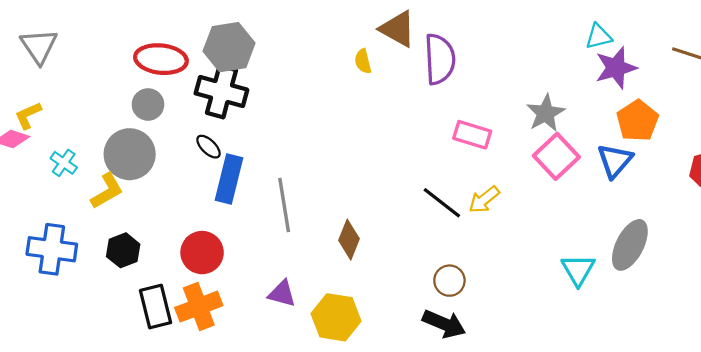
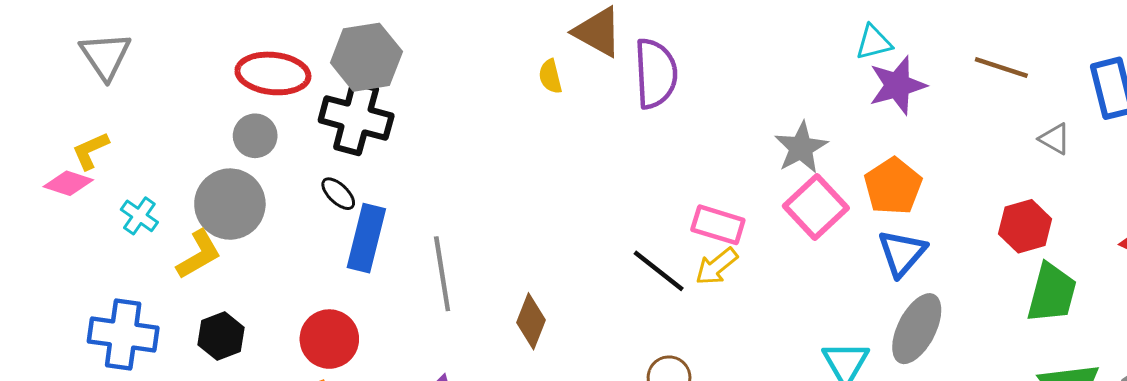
orange pentagon: (637, 121) -> (893, 186), moved
pink rectangle: (472, 135) -> (718, 225), moved
blue triangle: (615, 161) -> (902, 253), moved

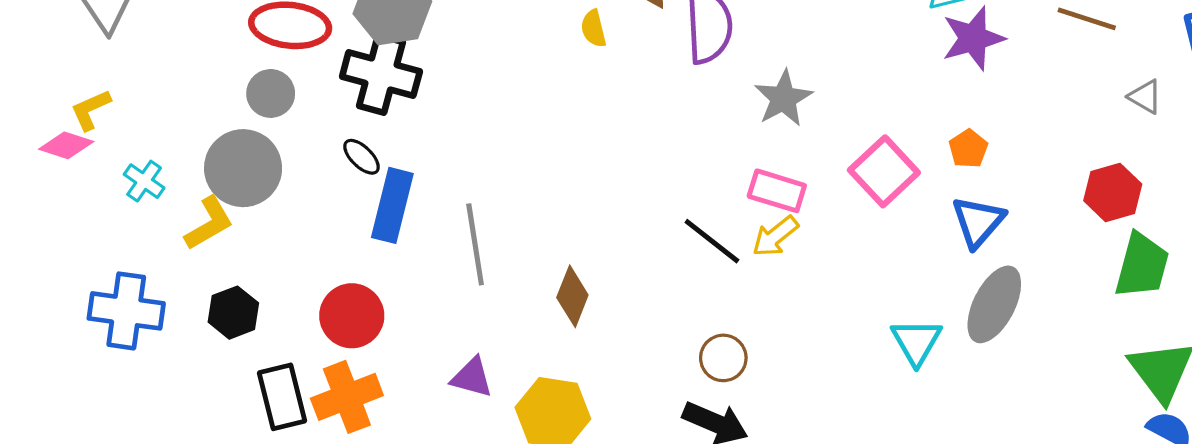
gray star: (801, 148) -> (783, 98), moved
orange pentagon: (893, 186) -> (968, 149), size x0.6

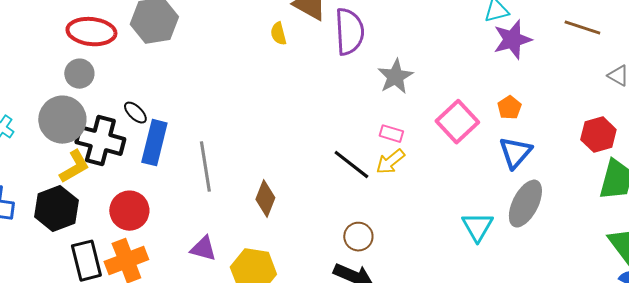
black cross: (381, 74) -> (100, 141), moved
pink rectangle: (777, 191) -> (391, 134), size x0.7
yellow L-shape: (209, 223) -> (74, 167), moved
black hexagon: (233, 313) -> (56, 209), size x1.4

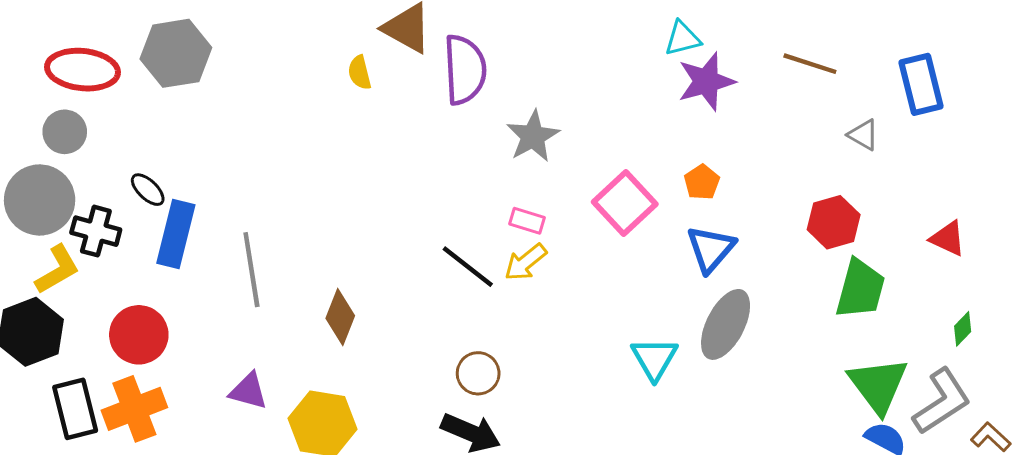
black cross: (100, 141) -> (96, 231), size x0.7

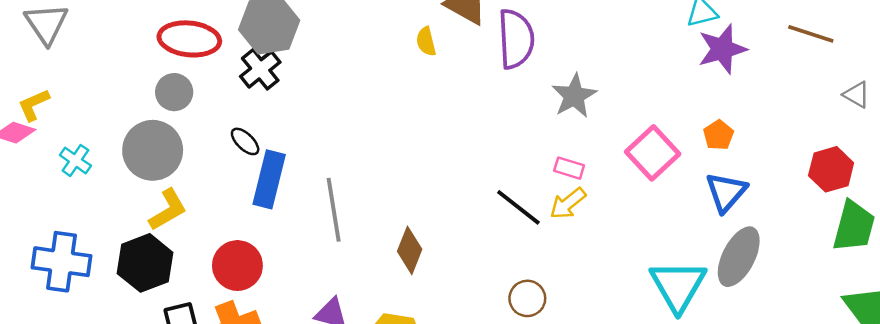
black cross: (96, 231) -> (260, 69), moved, turned 36
cyan triangle: (654, 359) -> (678, 286), size x1.4

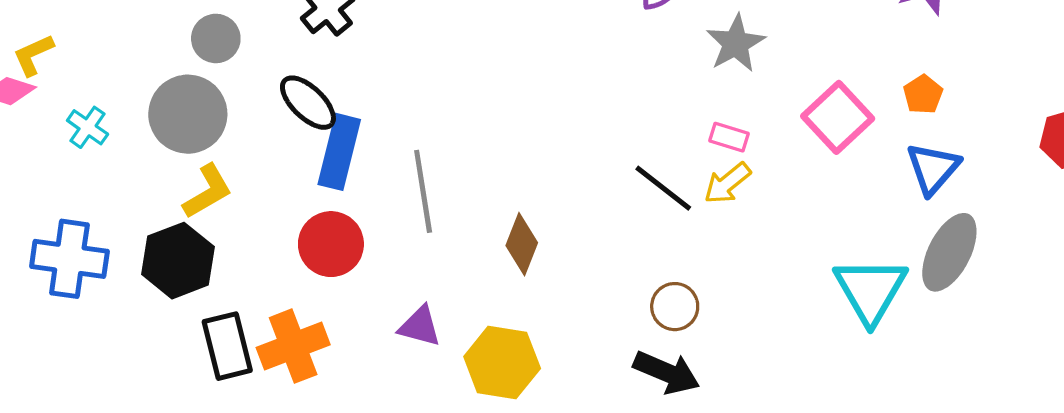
black ellipse: (245, 141) -> (308, 103), size x1.5
red circle: (237, 266) -> (331, 244), moved

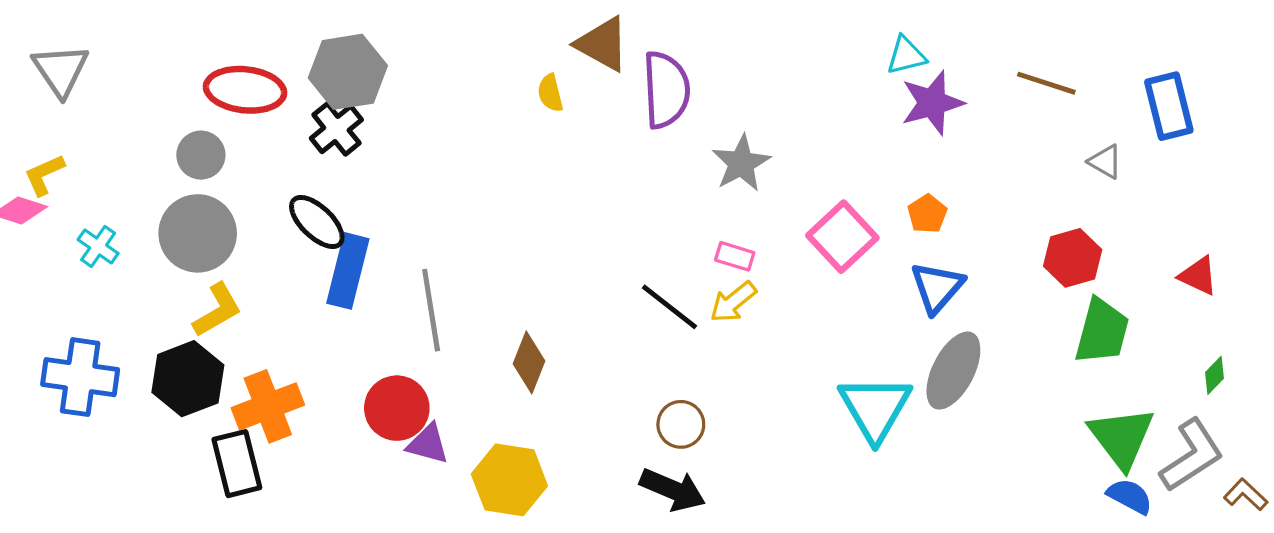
gray circle: (216, 38) -> (201, 155), moved
red circle: (331, 244) -> (397, 408), moved
orange cross: (293, 346) -> (268, 406), moved

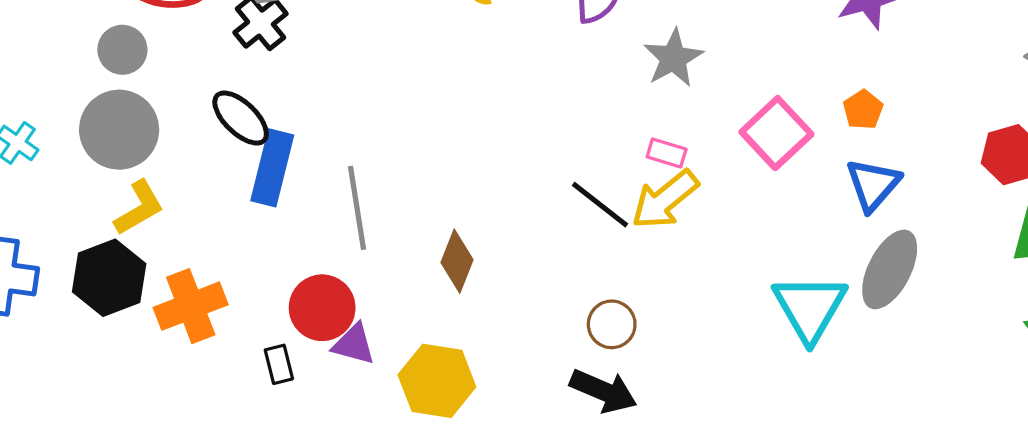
yellow arrow: (733, 302) -> (665, 200), size x1.4
black rectangle: (237, 464) -> (279, 364), moved, size x0.6

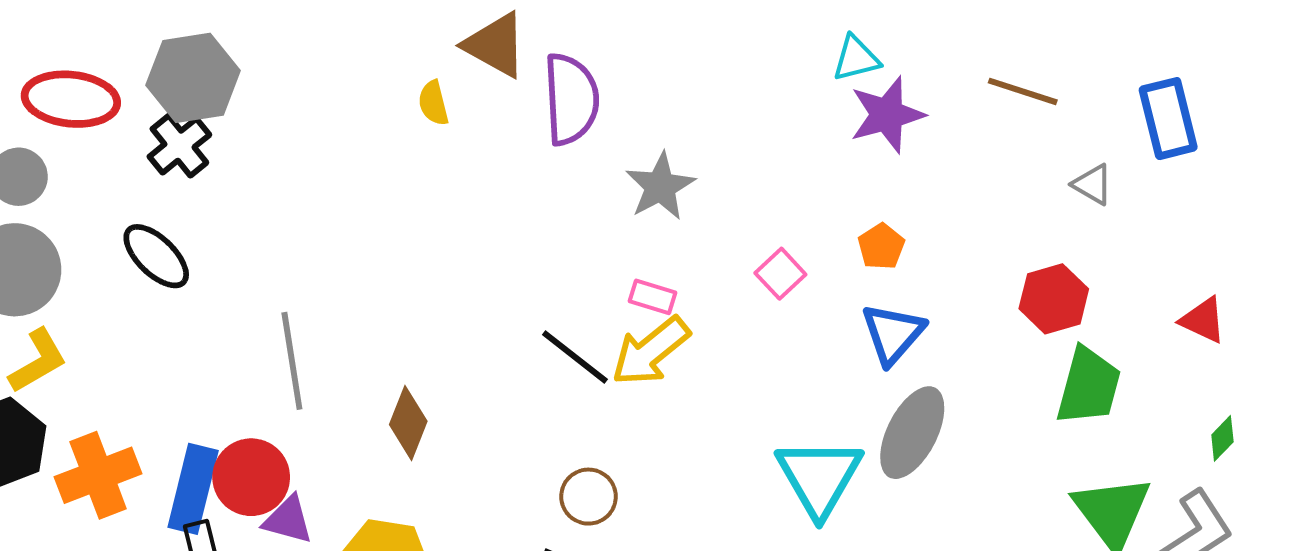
pink square: (776, 133) -> (780, 274), size x0.6
blue rectangle: (272, 168) -> (193, 489), moved

